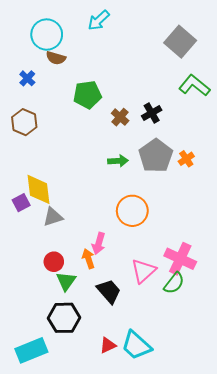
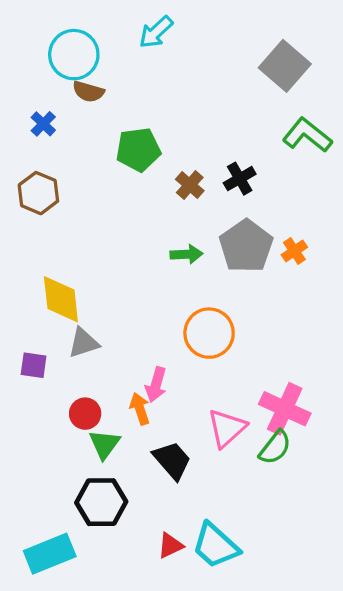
purple square: (21, 203) -> (34, 365), moved, turned 36

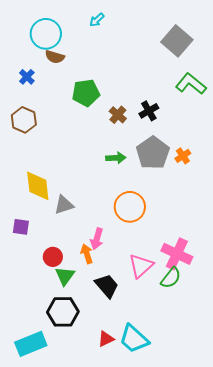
cyan arrow: (156, 32) -> (97, 20), size x0.7
gray triangle: (83, 343) -> (64, 205), moved

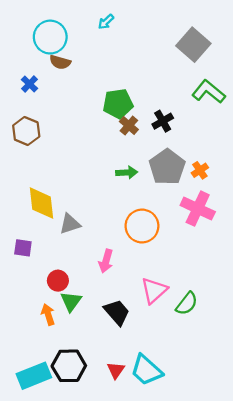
green pentagon: (86, 93) -> (118, 104), moved
orange arrow: (87, 254) -> (48, 314), moved
pink cross: (177, 254) -> (198, 209), moved
black hexagon: (63, 312) -> (69, 366), moved
red triangle: (106, 339) -> (116, 370), turned -30

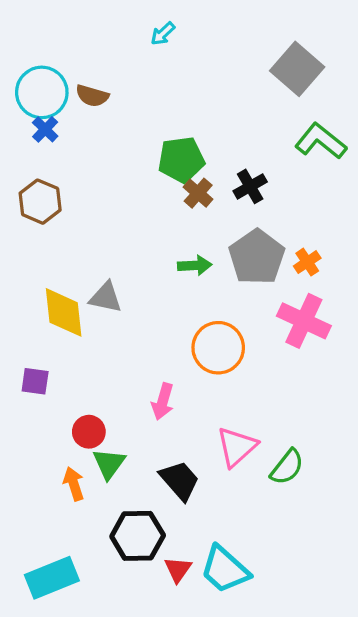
cyan circle: (50, 37) -> (42, 92), moved
gray triangle: (70, 224) -> (106, 297), moved, turned 30
black hexagon: (69, 366) -> (138, 536), moved

